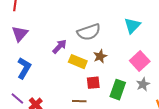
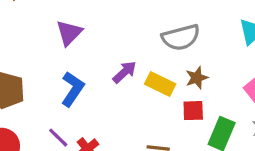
purple arrow: (59, 46) -> (125, 72), moved
red square: (93, 83) -> (193, 111), moved

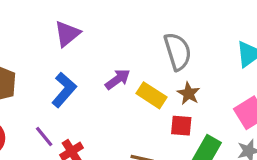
gray semicircle: (181, 37) -> (178, 51), turned -99
brown star: (197, 78) -> (189, 93), turned -30

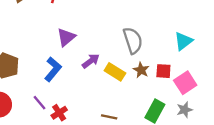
purple triangle: (67, 34) -> (66, 37), moved
red square: (181, 126) -> (163, 71), moved

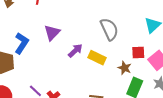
blue L-shape: (53, 69) -> (22, 43), moved
brown star: (141, 70) -> (125, 68), moved

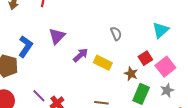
gray semicircle: (109, 29) -> (116, 34), size x0.6
red square: (138, 53) -> (145, 58), turned -32

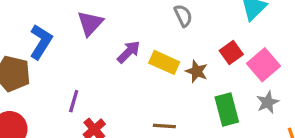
brown star: (131, 74) -> (197, 71), moved
green rectangle: (141, 94) -> (227, 109), turned -36
purple line: (39, 96) -> (74, 101), moved, turned 64

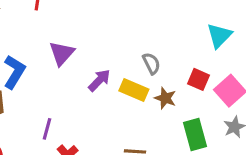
gray semicircle: (183, 16) -> (151, 63), moved
red square: (231, 53) -> (199, 79), turned -30

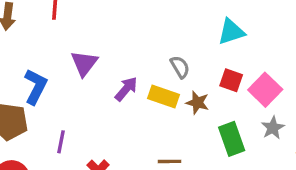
cyan triangle: (219, 36) -> (231, 32), moved, turned 32
purple line: (47, 129) -> (61, 142), moved

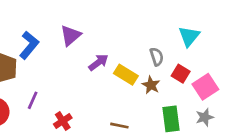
cyan triangle: (231, 32) -> (189, 36), turned -45
gray semicircle: (180, 67) -> (157, 57), moved
purple line: (61, 142) -> (33, 100), moved

